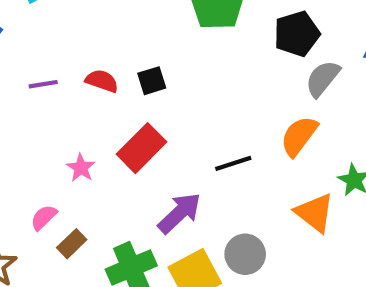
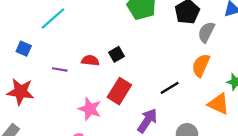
purple line: (43, 84) -> (60, 69), turned 32
pink star: (81, 168) -> (90, 109), size x1.5

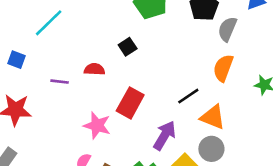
black square: (116, 54) -> (128, 47), moved
orange triangle: (219, 104) -> (213, 117), moved

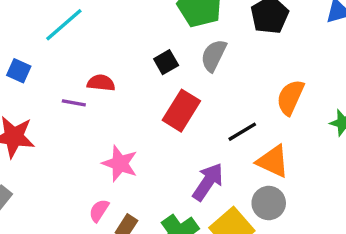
gray semicircle: (227, 29) -> (214, 55), moved
red semicircle: (94, 69) -> (101, 83), moved
red rectangle: (130, 103) -> (181, 111), moved

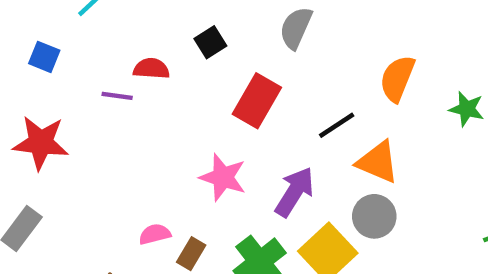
black square: (166, 62) -> (210, 42), moved
pink star: (120, 164) -> (223, 177), moved
pink semicircle: (99, 211) -> (155, 234), turned 45

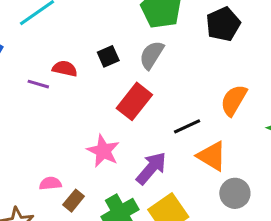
gray semicircle: (296, 28) -> (152, 55), moved
gray circle: (374, 216) -> (235, 193), moved

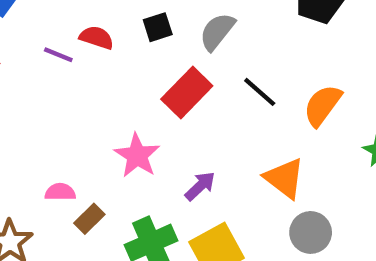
black line: (187, 126) -> (260, 92), moved, turned 60
purple arrow: (151, 168) -> (200, 186), size x0.7

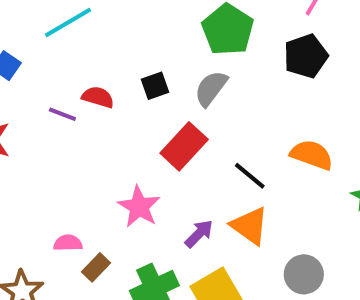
black line: (260, 92) -> (250, 176), moved
orange semicircle: (322, 105) -> (312, 155), turned 75
orange triangle: (284, 178) -> (250, 226), moved

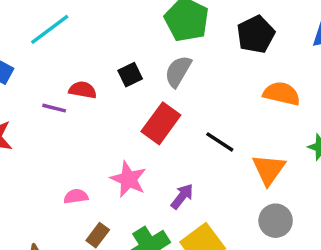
orange semicircle: (312, 155) -> (282, 94), moved
orange triangle: (250, 226) -> (269, 169), moved, turned 36
pink semicircle: (68, 243) -> (76, 196), moved

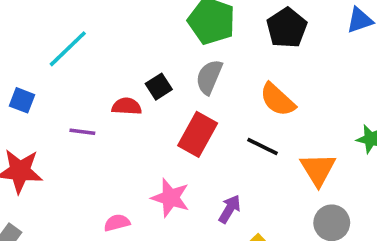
red semicircle: (83, 90) -> (127, 106), moved
orange semicircle: (282, 94) -> (277, 100), moved, turned -144

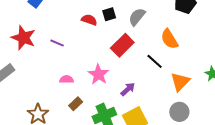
purple line: (82, 132) -> (57, 43), moved

